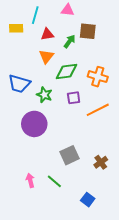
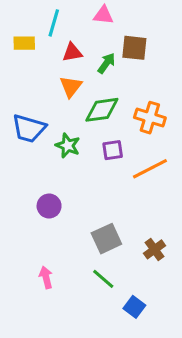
purple circle: (34, 124) -> (49, 206), moved, size x0.6
green line: (54, 181) -> (103, 279), moved

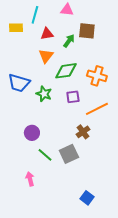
brown cross: (155, 249) -> (83, 132), moved
green line: (103, 279) -> (45, 155), moved

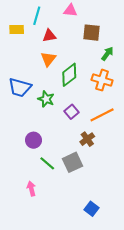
green arrow: (69, 41) -> (107, 54), moved
green diamond: (66, 71) -> (69, 75), turned -30
purple square: (73, 97) -> (71, 112), moved, turned -32

